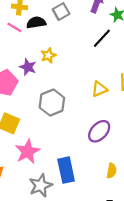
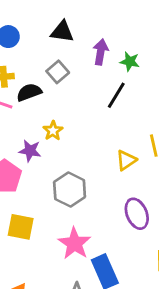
purple ellipse: (99, 131) -> (137, 214), turned -55
pink star: (27, 151) -> (74, 243), moved

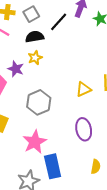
gray square: (58, 72) -> (31, 14), moved
black semicircle: (29, 92) -> (35, 37), moved
black line: (116, 95) -> (59, 22), moved

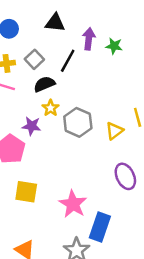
gray hexagon: (39, 102) -> (78, 122), moved
blue rectangle: (53, 166) -> (100, 227), turned 45

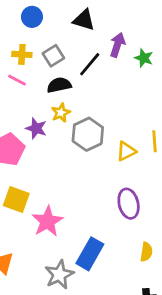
pink star: (73, 204) -> (47, 221), moved

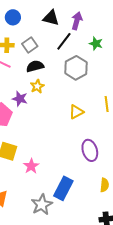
purple arrow: (117, 45) -> (77, 21), moved
black line: (90, 64) -> (64, 41), moved
gray hexagon: (88, 134) -> (76, 68), moved
yellow triangle: (126, 151) -> (76, 112), moved
pink star: (47, 221) -> (31, 166), size x0.7

